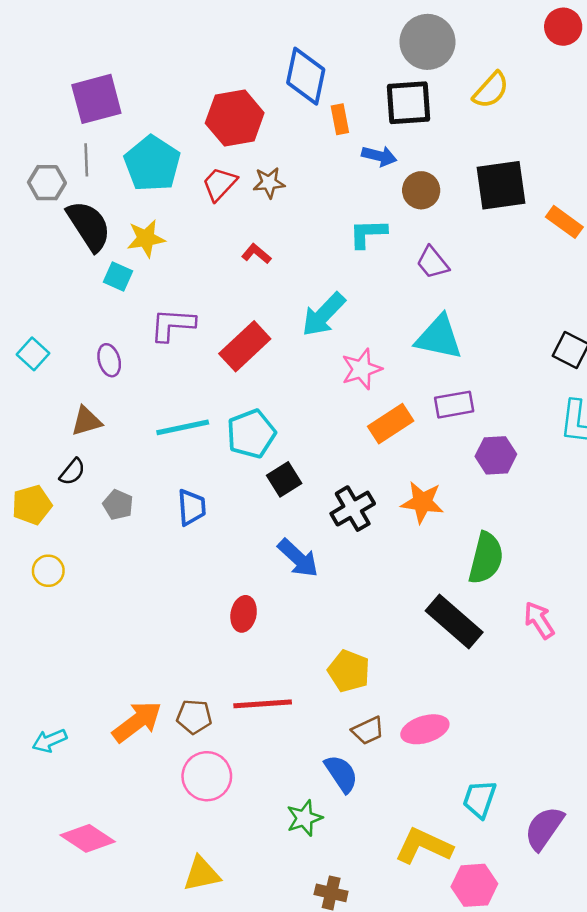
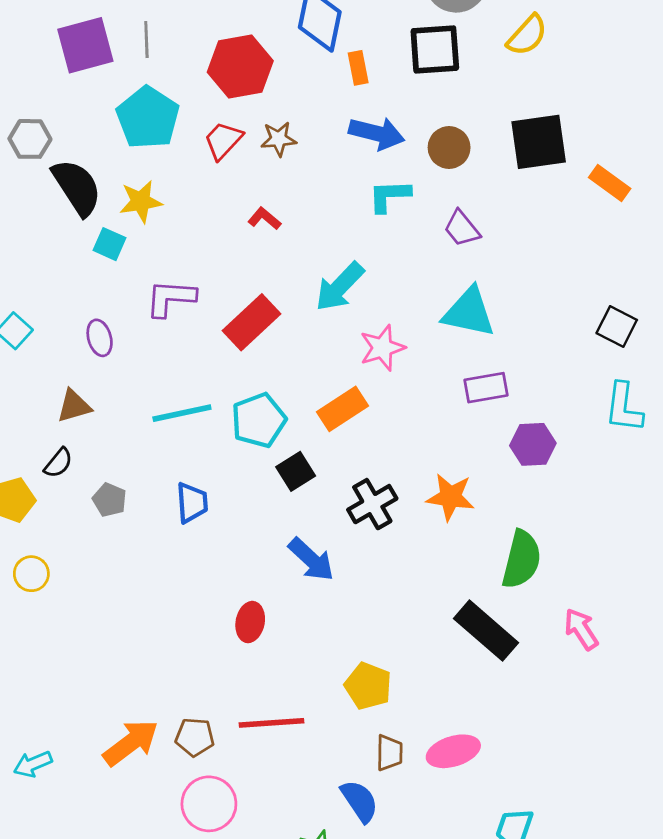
blue arrow: (379, 156) -> (377, 133), moved, size x1.4
gray line: (86, 160) -> (146, 40), moved
orange rectangle: (391, 424) -> (342, 409), moved
brown trapezoid: (368, 731) -> (389, 753), turned -64

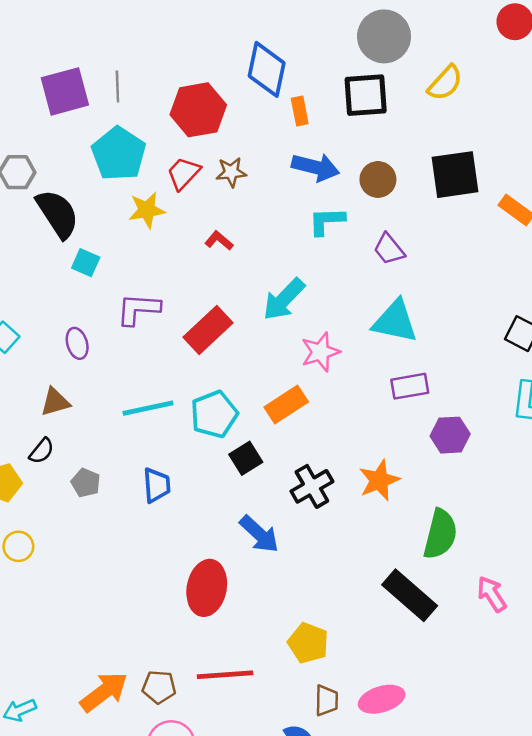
yellow star: (141, 201) -> (147, 210), moved
orange star: (450, 497) -> (379, 480), turned -30
red ellipse: (250, 622) -> (207, 588), size x1.6

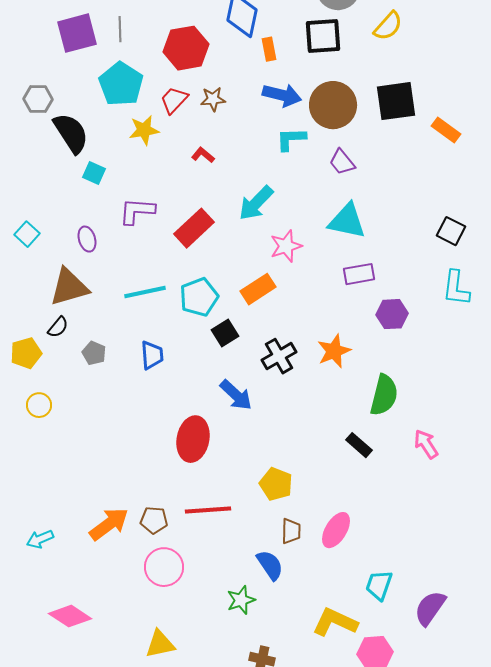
brown circle: (378, 179) -> (333, 105), size x1.6
brown triangle: (55, 402) -> (69, 287), size x1.6
black rectangle: (410, 595) -> (359, 445), size x0.6
pink ellipse: (382, 699) -> (336, 530), turned -42

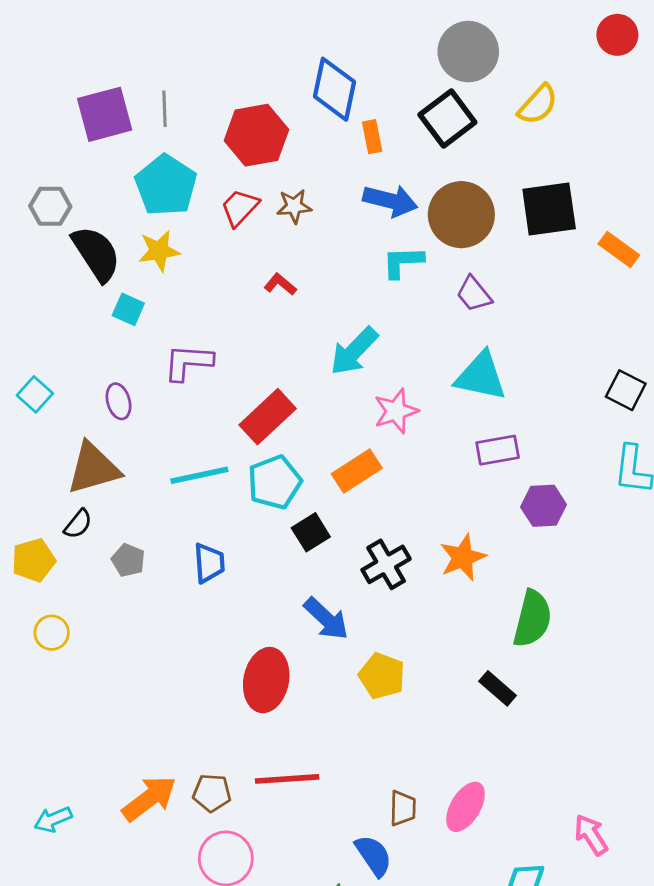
black square: (323, 36) -> (447, 118), turned -33
yellow star: (144, 130) -> (159, 251), moved
red rectangle: (194, 228) -> (268, 417), moved
pink arrow: (426, 444) -> (591, 835), moved
yellow pentagon: (276, 484) -> (382, 676), moved

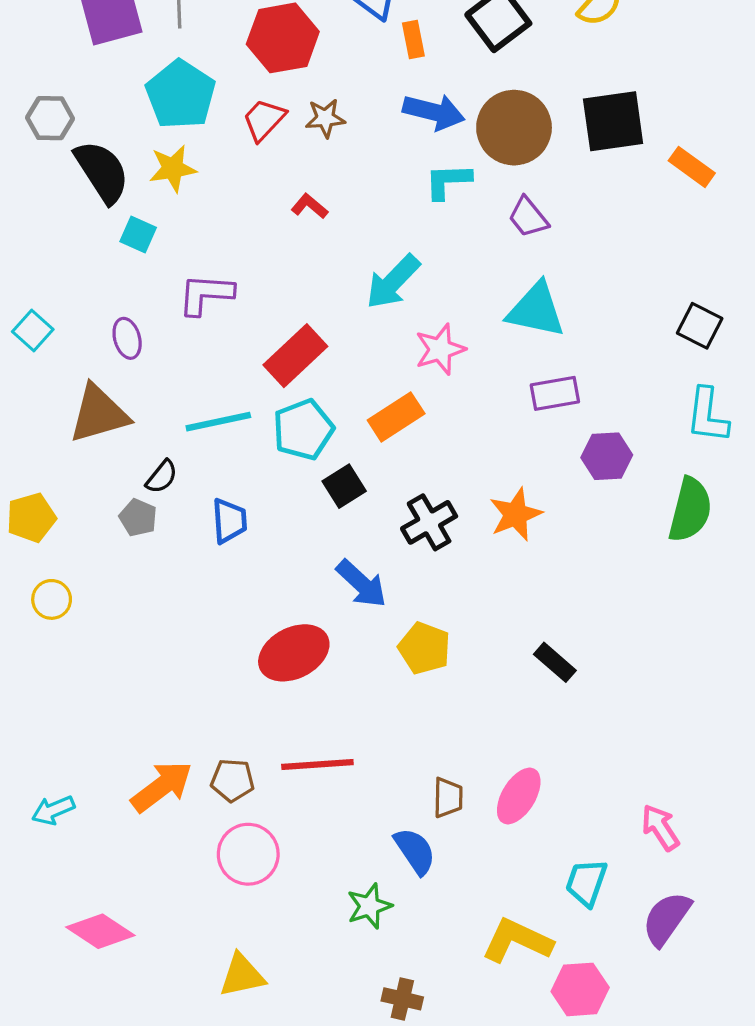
black semicircle: (78, 524) -> (162, 477), moved
green semicircle: (532, 619) -> (690, 510), moved
red ellipse: (266, 680) -> (294, 653), turned 52

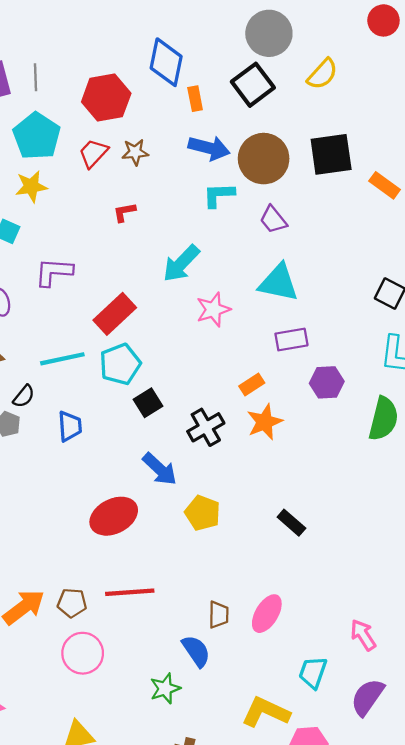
red L-shape: (310, 206) -> (124, 212), turned -50
orange rectangle: (396, 417) -> (252, 384), moved, size x0.7

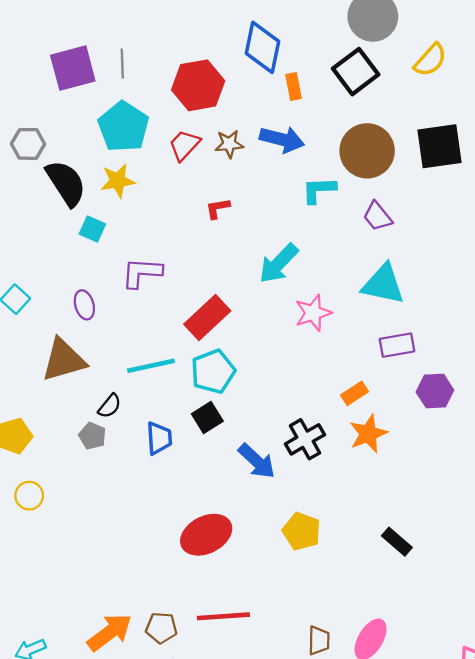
blue arrow: (209, 148) -> (282, 139), moved
black square: (148, 403) -> (207, 417), moved
blue arrow: (160, 469) -> (257, 461), moved

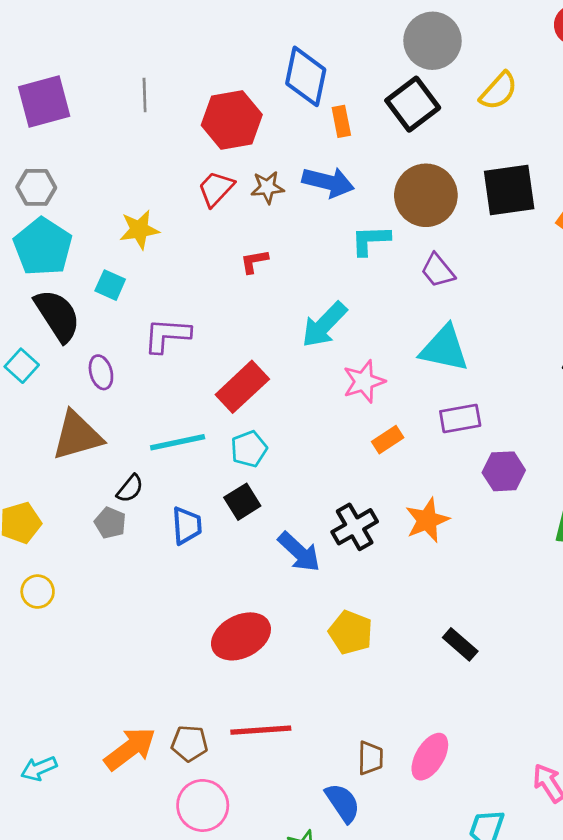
purple square: (73, 68) -> (44, 102), moved
cyan pentagon: (123, 127) -> (43, 247), moved
black semicircle: (66, 183) -> (57, 315), moved
cyan pentagon: (213, 372) -> (249, 449), size x0.7
orange rectangle: (354, 393) -> (388, 440), moved

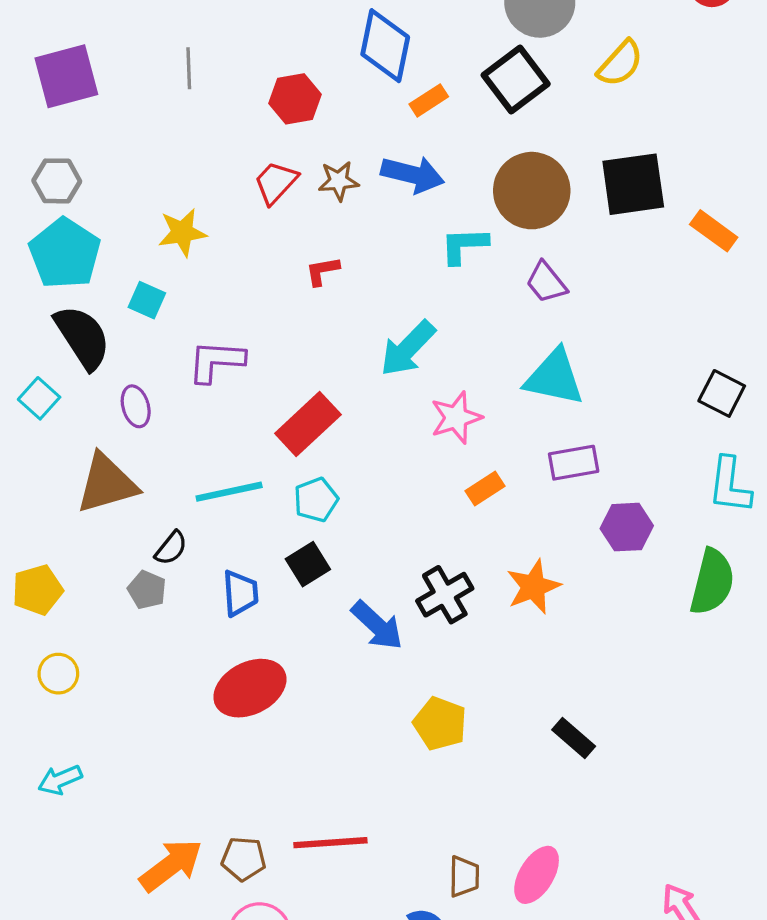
red hexagon: (232, 120) -> (295, 99), size x0.7
orange rectangle: (341, 121) -> (429, 100), turned 68
red ellipse: (241, 636) -> (250, 688), moved
cyan arrow: (39, 769) -> (60, 780), moved

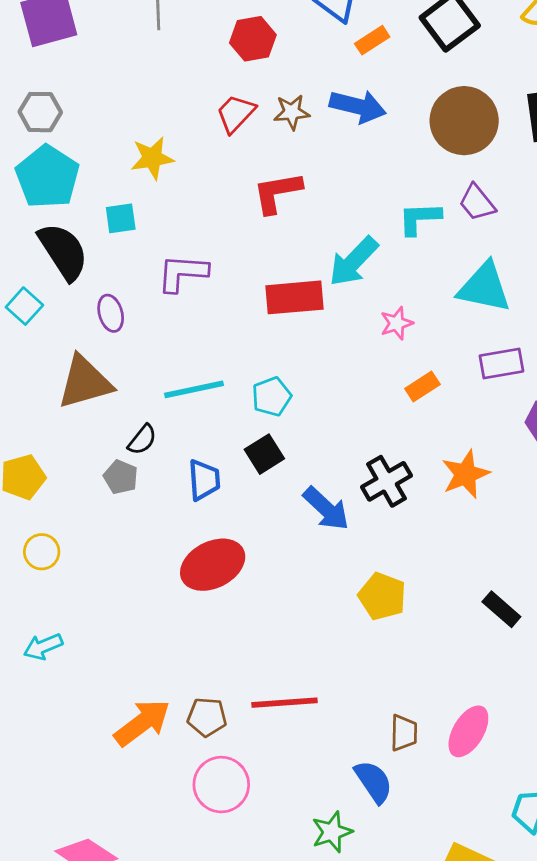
cyan L-shape: (464, 245) -> (420, 218), moved
red L-shape: (322, 271) -> (277, 193), size x1.6
cyan square: (147, 300) -> (121, 218), turned -32
pink star: (456, 418) -> (397, 323), size x0.7
red rectangle: (308, 424) -> (295, 297), moved, turned 38

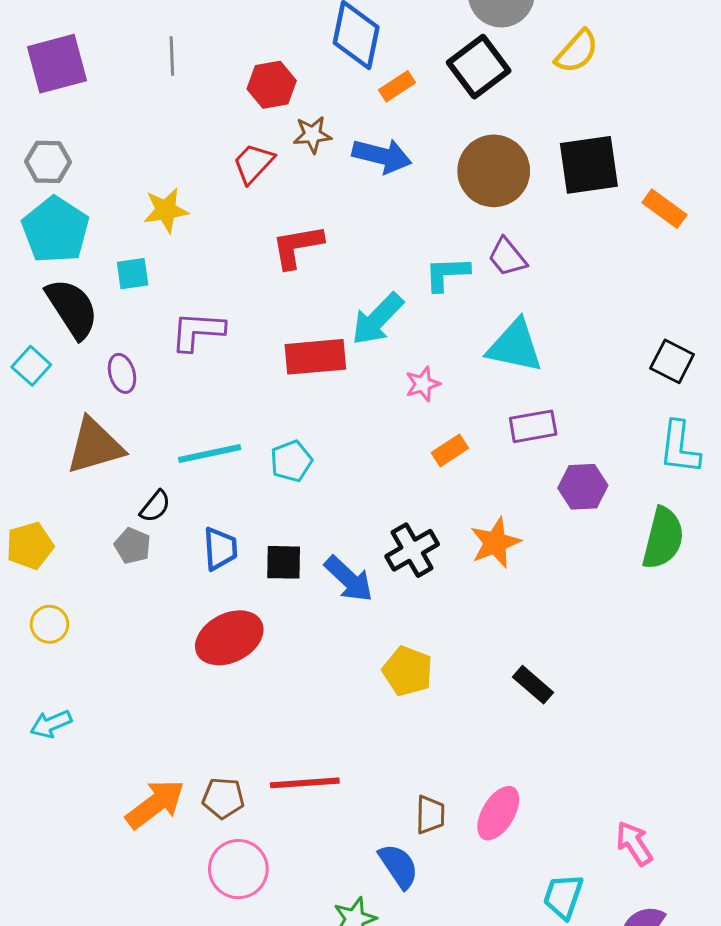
brown star: (292, 112) -> (312, 135), moved
black square: (264, 454) -> (284, 562), moved, turned 33

